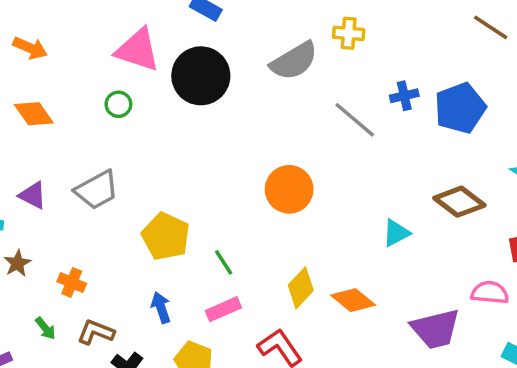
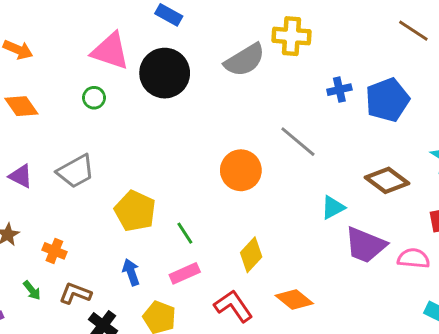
yellow cross: (349, 33) -> (291, 36), size x1.4
gray line: (355, 120) -> (298, 142), moved
orange diamond: (353, 300) -> (294, 300), moved
purple trapezoid: (435, 329) -> (365, 245), moved, turned 36

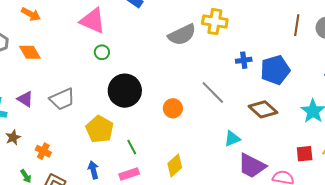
brown line: (413, 31) -> (297, 25), turned 60
black circle: (165, 73) -> (125, 91), moved
green circle: (94, 98) -> (102, 52), moved
orange circle: (241, 170) -> (173, 108), size x0.7
brown diamond: (387, 180) -> (263, 109), moved

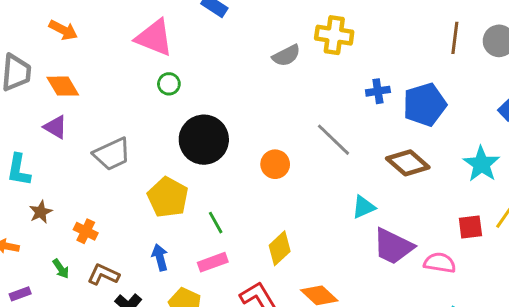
gray semicircle: (182, 35) -> (286, 56), size x0.7
purple triangle: (25, 99) -> (55, 127), moved

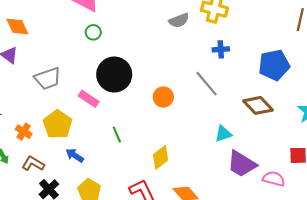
blue cross: (378, 91) -> (221, 49), moved
yellow pentagon: (168, 197) -> (58, 124), moved
blue arrow: (160, 257) -> (75, 155), turned -48
pink rectangle: (213, 262) -> (89, 99), moved, turned 48

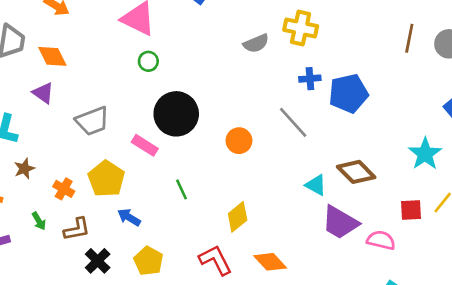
blue pentagon: (274, 65) -> (349, 93), moved
brown diamond: (258, 105) -> (356, 172), moved
cyan triangle: (223, 134) -> (316, 185), turned 48
brown L-shape: (33, 164) -> (77, 229), turned 140

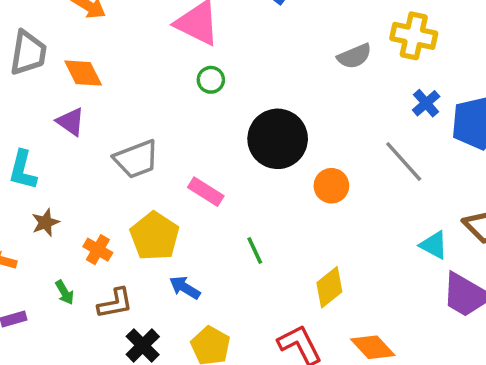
blue cross: (310, 79) -> (426, 103), turned -36
black circle: (176, 114) -> (278, 139), moved

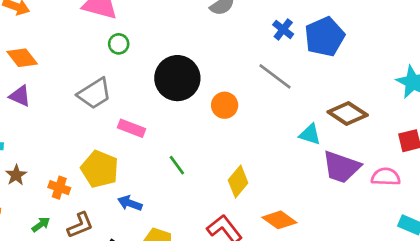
gray trapezoid: (136, 159) -> (94, 94), moved
green arrow: (65, 292) -> (41, 225), turned -84

